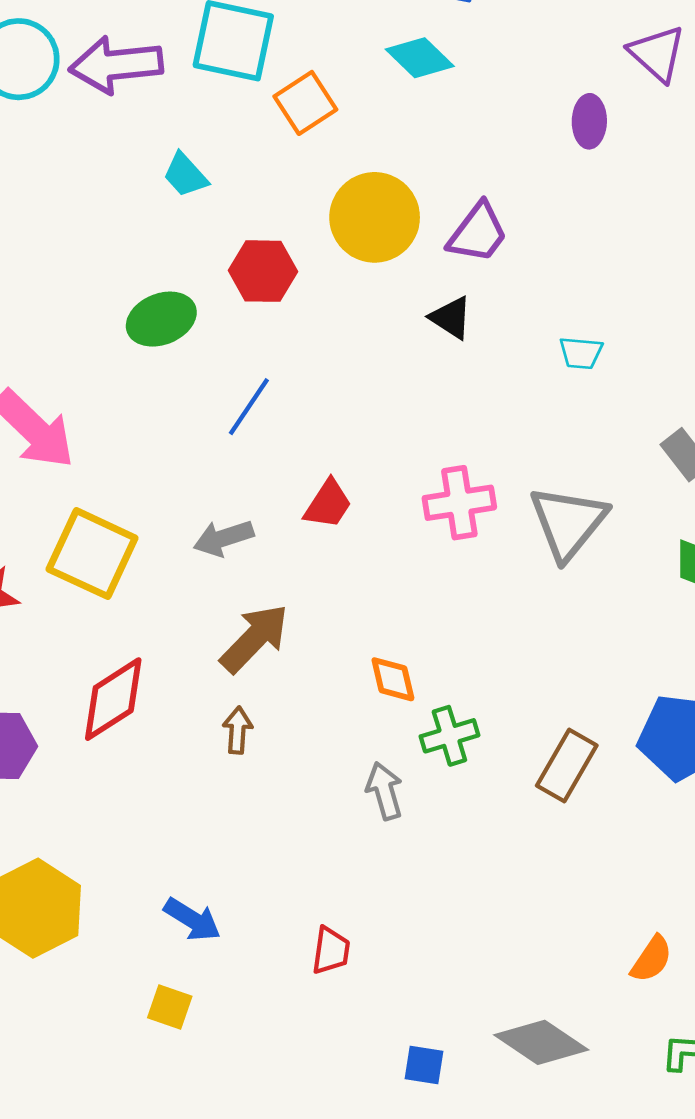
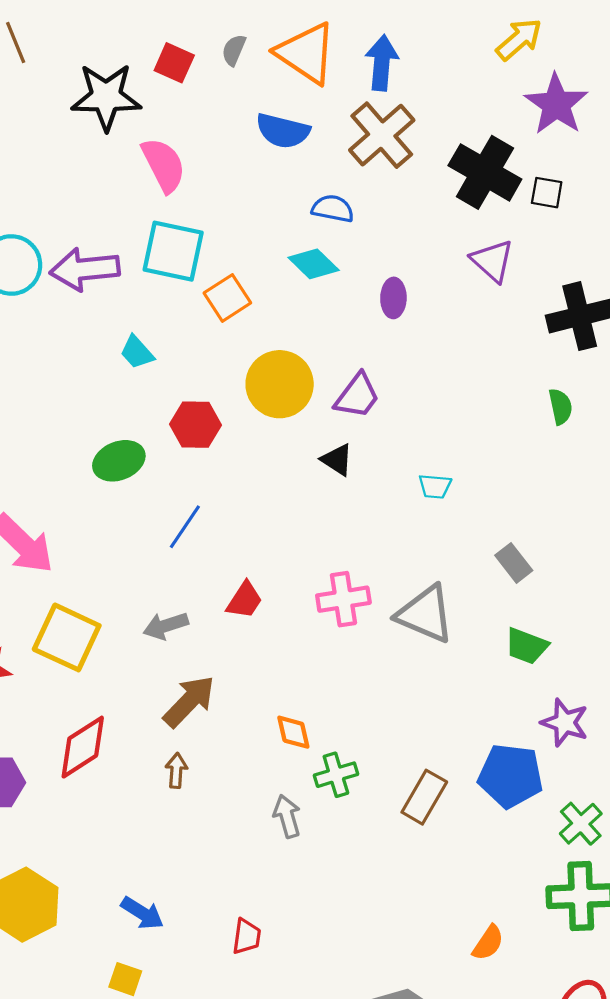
purple ellipse: (589, 121) -> (393, 298), moved
gray triangle: (568, 523) -> (425, 614), turned -46

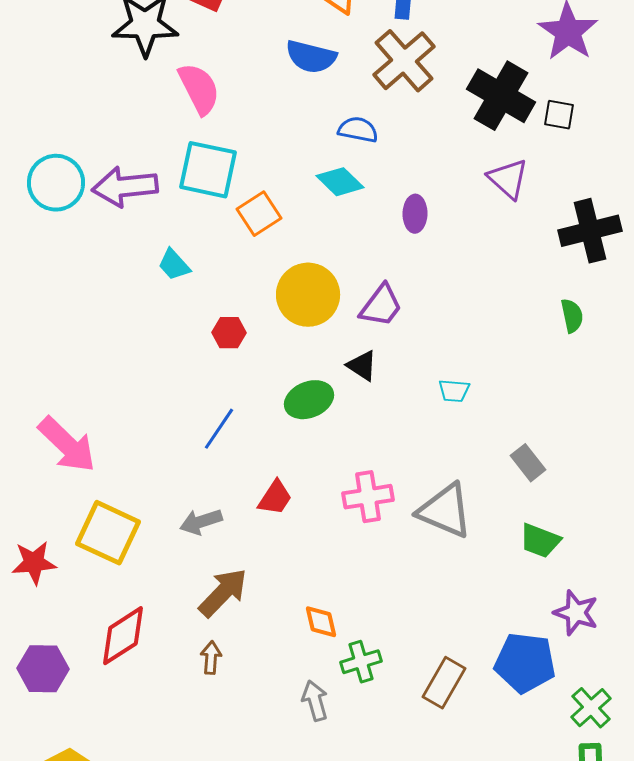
red hexagon: (195, 425) -> (229, 333), size x0.7
green ellipse: (119, 461) -> (309, 400), moved

